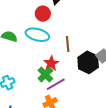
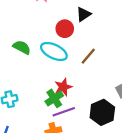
brown line: (68, 44) -> (88, 56), moved, turned 35
black hexagon: (88, 62) -> (102, 112), moved

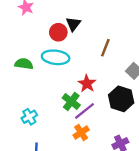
black triangle: (84, 14) -> (73, 24), moved
brown line: (88, 56) -> (105, 48), moved
red star: (63, 87) -> (87, 84), moved

